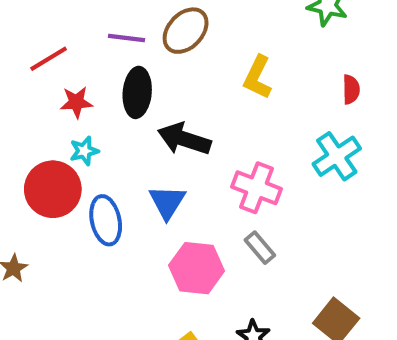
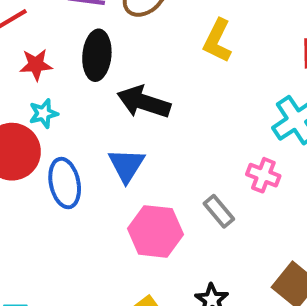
pink cross: (257, 188) -> (263, 175), moved, size x0.7

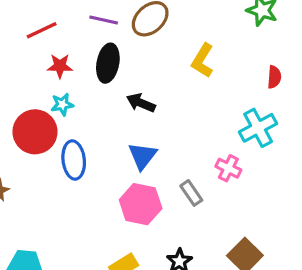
black arrow: (144, 102) -> (141, 103), size x0.7
blue triangle: (126, 165) -> (142, 156), moved

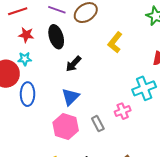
black ellipse: (108, 63) -> (56, 37), turned -35
black arrow: (141, 103) -> (73, 64), turned -78
pink cross: (228, 168) -> (123, 111), turned 35

